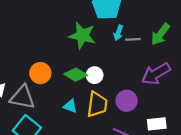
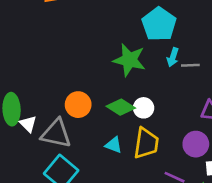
purple circle: (127, 101) -> (196, 144), moved

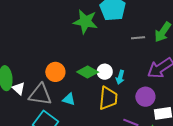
cyan arrow: (173, 57) -> (120, 77), moved
green star: (129, 60) -> (85, 22), moved
cyan triangle: (114, 145) -> (69, 99), moved

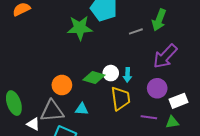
white triangle: (19, 88) -> (33, 124), moved

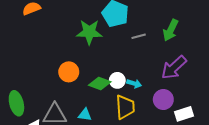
gray line: (136, 31) -> (139, 36), moved
cyan arrow: (127, 75) -> (134, 84), turned -80
orange circle: (62, 85) -> (69, 72), moved

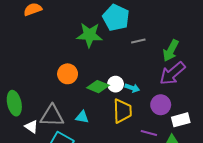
green arrow: (171, 30) -> (171, 51), moved

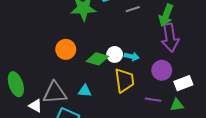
purple arrow: (172, 73) -> (170, 38), turned -52

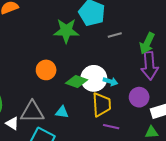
white circle: (115, 54) -> (94, 78), size x1.6
purple line: (153, 100) -> (111, 127), moved

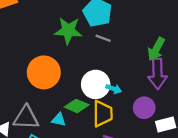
gray line: (115, 35) -> (103, 38), moved, turned 32
orange circle: (46, 70) -> (44, 72), size x1.5
green diamond: (77, 81) -> (77, 106), moved

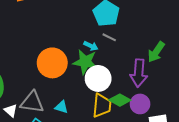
green star: (68, 31) -> (85, 62), moved
purple arrow: (157, 74) -> (139, 73), moved
cyan arrow: (114, 89) -> (91, 46), moved
green diamond: (77, 106) -> (120, 100), moved

